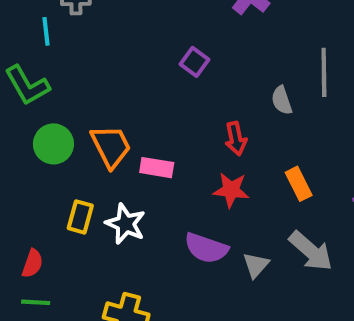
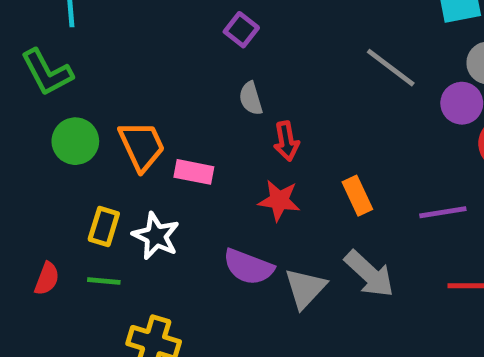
purple square: (195, 62) -> (241, 30), moved
gray line: (324, 72) -> (391, 68), turned -54
gray semicircle: (282, 100) -> (251, 98), moved
gray triangle: (256, 265) -> (305, 288), size x1.4
green line: (36, 302) -> (104, 281), moved

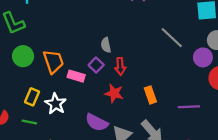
purple square: (241, 30) -> (96, 65), moved

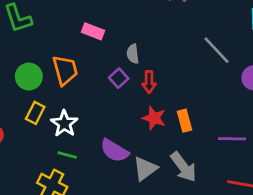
green circle: (23, 56) -> (29, 77), moved
pink rectangle: (76, 76) -> (93, 31), moved
red star: (114, 93) -> (154, 118), moved
green line: (29, 122) -> (67, 155), moved

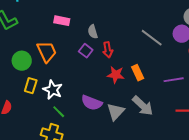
gray line: (217, 50) -> (152, 38), moved
green line: (67, 155) -> (59, 112), turned 40

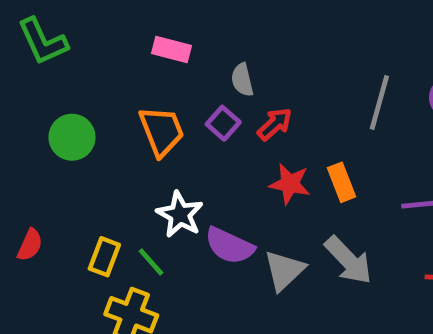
gray line: (152, 38) -> (379, 103), turned 65
red arrow: (108, 50) -> (275, 124), turned -126
orange trapezoid: (47, 52) -> (162, 131), moved
yellow rectangle: (31, 86) -> (104, 257), moved
white star: (53, 90) -> (180, 214), moved

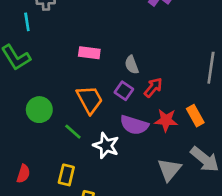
purple semicircle: (230, 246) -> (134, 125), moved
green line: (151, 262) -> (73, 132), moved

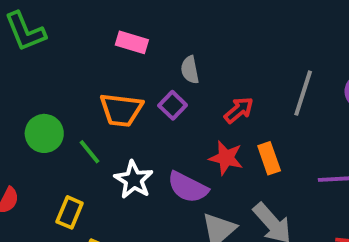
red arrow: (153, 88) -> (239, 110), moved
orange trapezoid: (90, 100) -> (121, 110), turned 116
green circle: (39, 110) -> (44, 133), moved
purple semicircle: (134, 125) -> (188, 187), moved

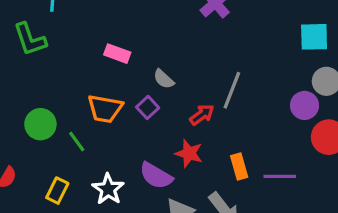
gray semicircle: (190, 70) -> (164, 79), turned -40
gray line: (303, 93) -> (232, 90), moved
orange rectangle: (269, 158) -> (239, 166), moved
white star: (134, 180) -> (108, 189), moved

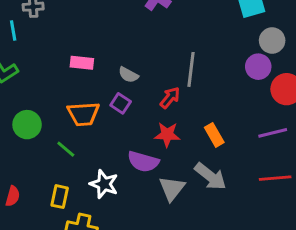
green circle: (40, 124) -> (27, 125), moved
purple line: (280, 176) -> (273, 133), moved

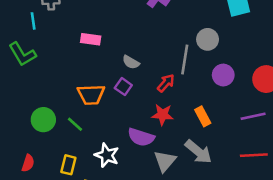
gray circle: (272, 41) -> (208, 39), moved
pink rectangle: (82, 63) -> (91, 39), moved
purple circle: (258, 67) -> (223, 75), moved
green circle: (27, 125) -> (43, 120), moved

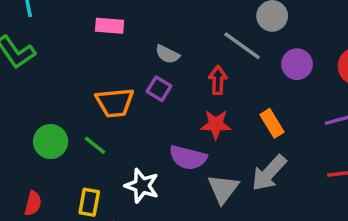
gray line: (185, 59) -> (242, 46), turned -60
red arrow: (166, 83) -> (218, 80), turned -36
gray arrow: (198, 152) -> (269, 173), turned 96

